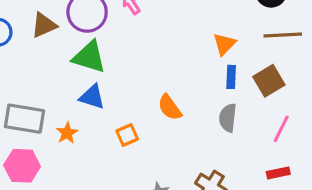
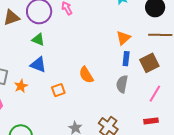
green triangle: (89, 57) -> (38, 40), size x0.6

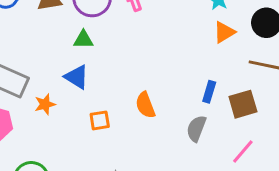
orange triangle: (123, 38) -> (224, 32), moved
green triangle: (38, 40) -> (83, 40), turned -32

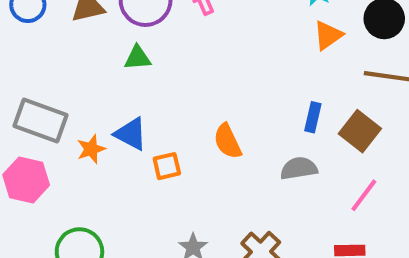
blue triangle: (77, 77) -> (131, 134), moved
brown square: (243, 104) -> (360, 131), turned -32
gray semicircle: (196, 129) -> (299, 168), turned 64

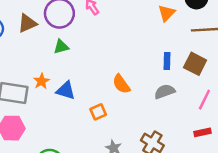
orange star: (91, 149) -> (41, 81), moved
orange square: (167, 166) -> (98, 112), moved

